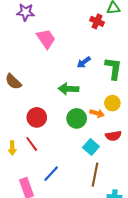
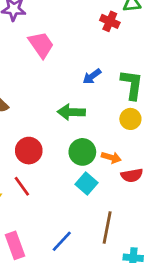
yellow circle: (112, 103) -> (130, 119), moved
orange arrow: (97, 113) -> (111, 157), moved
cyan square: (91, 147) -> (86, 184), moved
blue line: (51, 174) -> (62, 241), moved

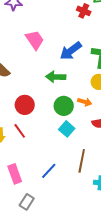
pink trapezoid: (41, 45) -> (35, 40), moved
blue arrow: (92, 76) -> (71, 51), size x1.6
orange arrow: (111, 157) -> (85, 102), moved

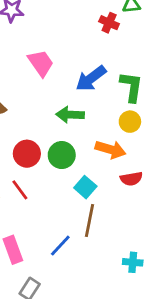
orange arrow: (85, 102) -> (110, 149), size x1.5
green circle: (64, 106) -> (62, 155), moved
brown line: (82, 161) -> (90, 221), moved

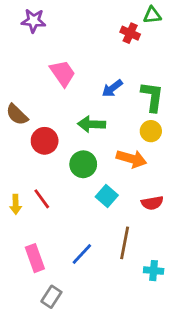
blue arrow: (91, 78) -> (112, 88), size x0.7
red circle: (27, 154) -> (45, 141), moved
red semicircle: (131, 179) -> (152, 203), moved
brown line: (90, 221) -> (125, 243), moved

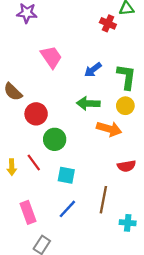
green arrow: (91, 124) -> (88, 103), moved
green circle: (83, 164) -> (55, 139), moved
cyan square: (107, 196) -> (66, 175), moved, turned -30

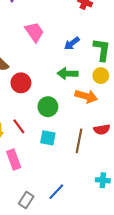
green circle: (55, 139) -> (48, 107), moved
brown line: (103, 200) -> (79, 141), moved
blue line: (67, 209) -> (56, 192), moved
pink rectangle: (28, 212) -> (14, 160), moved

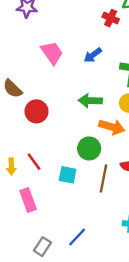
blue arrow: (72, 43) -> (93, 55), moved
green circle: (48, 107) -> (89, 148), moved

